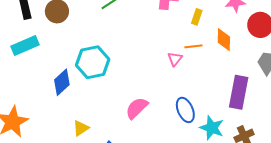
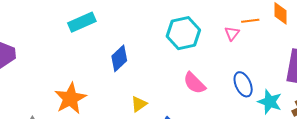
cyan hexagon: (93, 62) -> (183, 33), moved
pink semicircle: (137, 108) -> (194, 83), turned -90

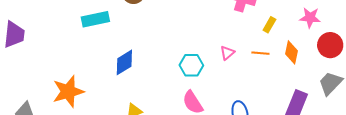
cyan hexagon: (183, 33) -> (191, 65), moved, size x0.7
pink triangle: (232, 33) -> (227, 53), moved

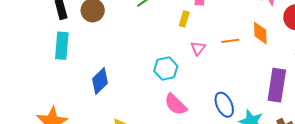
cyan rectangle: (95, 19) -> (62, 46), turned -60
yellow rectangle: (269, 25) -> (184, 19), moved

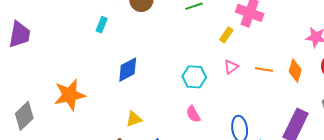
cyan rectangle: (62, 46) -> (102, 25), size x0.6
pink semicircle: (176, 104) -> (193, 114), size x0.7

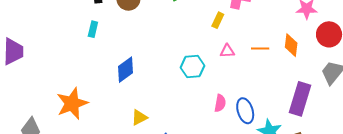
pink triangle: (231, 67) -> (227, 51), turned 42
pink semicircle: (193, 114) -> (220, 103), moved, turned -132

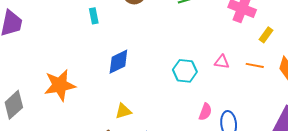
yellow rectangle: (218, 20) -> (266, 35), moved
cyan rectangle: (93, 29) -> (94, 16), turned -35

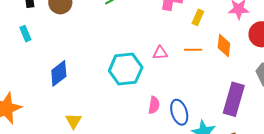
cyan hexagon: (185, 71) -> (126, 69), size x1.4
yellow triangle: (123, 111) -> (73, 121), turned -30

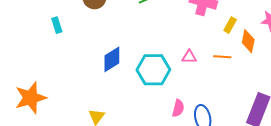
orange diamond: (224, 46) -> (248, 41), moved
blue diamond: (59, 73) -> (112, 59), moved

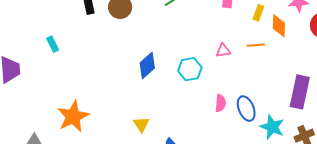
cyan rectangle: (57, 25) -> (53, 44), moved
cyan hexagon: (153, 70) -> (190, 69), size x0.7

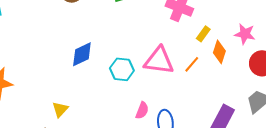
orange line: (256, 45) -> (192, 64), turned -60
pink triangle: (223, 51) -> (159, 61), size x2.0

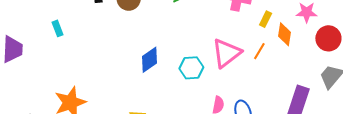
pink triangle: (159, 61) -> (226, 53), turned -36

